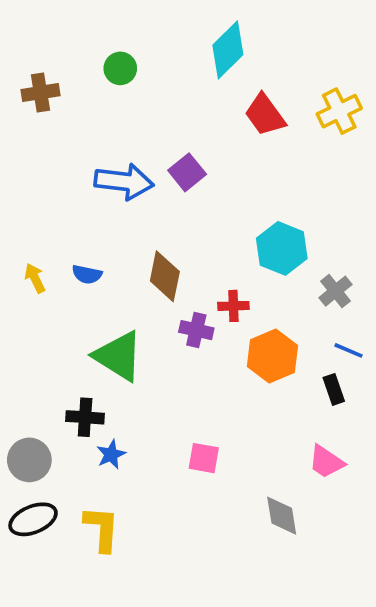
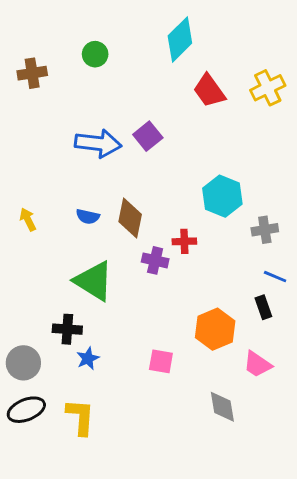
blue semicircle: (87, 274) -> (88, 217), moved
gray cross: (336, 291) -> (265, 230), turned 30
orange hexagon: (272, 356) -> (215, 329), moved

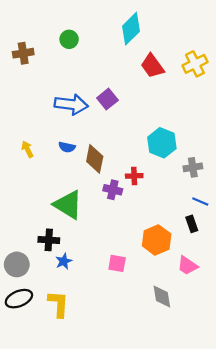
blue semicircle: (88, 217) -> (67, 147), moved
yellow arrow: (28, 219) -> (27, 149), moved

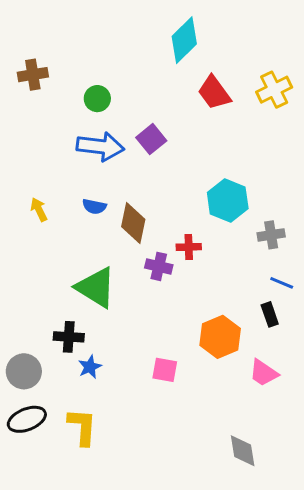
green circle: (69, 39) -> (97, 99), moved
gray diamond: (162, 296) -> (243, 451), moved

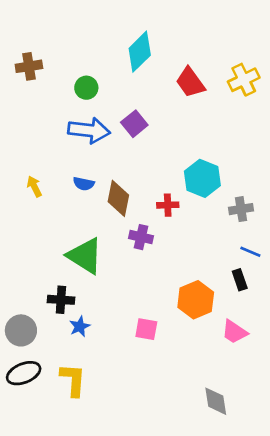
cyan diamond: (184, 40) -> (140, 52), moved
red cross: (189, 247) -> (168, 205), moved

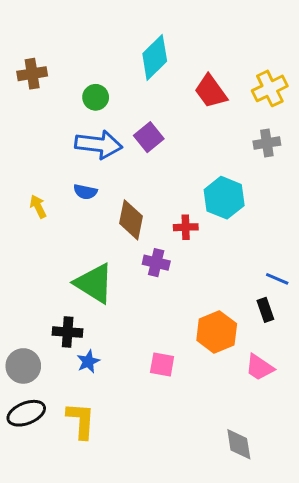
blue semicircle: (84, 184) -> (85, 192), moved
gray cross: (241, 209) -> (267, 143), moved

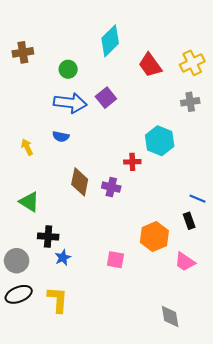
brown diamond: (131, 220) -> (80, 182), moved
green triangle: (94, 283) -> (29, 202), moved, size x0.7

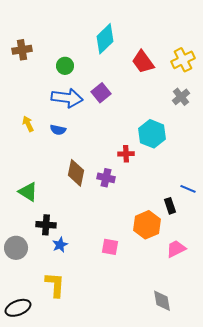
gray cross: (190, 102) -> (181, 97), turned -30
yellow arrow: (27, 147) -> (28, 124), moved
black rectangle: (189, 221) -> (170, 206), moved
pink trapezoid: (185, 262) -> (176, 249), turned 120
black ellipse: (19, 294) -> (18, 308), moved

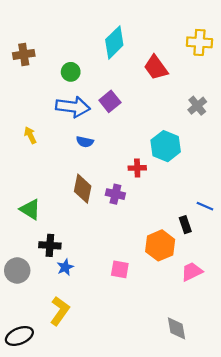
yellow cross: (183, 60) -> (199, 42), moved, turned 30
blue semicircle: (58, 130) -> (85, 142), moved
yellow L-shape: (55, 285) -> (60, 311), turned 32

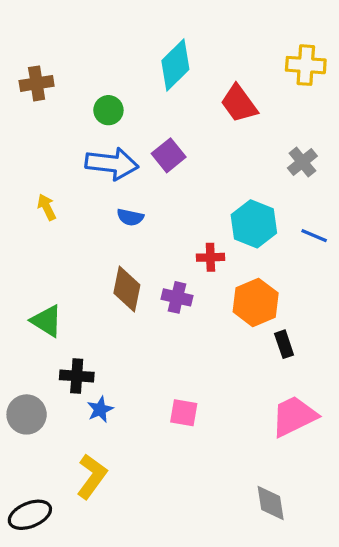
blue line: (205, 206) -> (314, 236), moved
orange hexagon: (160, 245) -> (256, 302), moved
pink trapezoid: (192, 272) -> (294, 416), size x1.4

